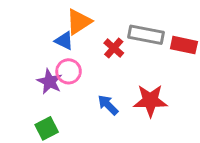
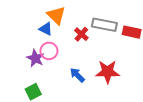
orange triangle: (79, 22) -> (56, 15), turned -42

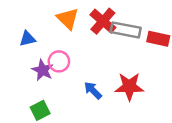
blue triangle: (46, 29) -> (27, 39), moved, turned -40
red cross: (81, 34) -> (103, 21), moved, size x1.5

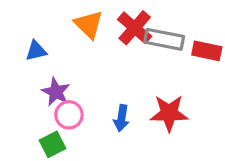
pink circle: (59, 61) -> (69, 115), moved
blue arrow: (93, 90) -> (121, 118), turned -126

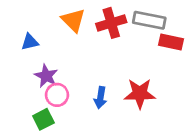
red cross: (135, 28) -> (111, 23), turned 32
gray rectangle: (164, 39) -> (149, 20), moved

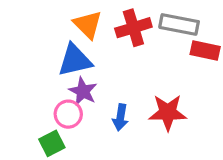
blue triangle: (30, 42) -> (75, 60), moved, size x1.6
purple star: (46, 76) -> (83, 91), moved

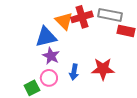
orange triangle: (88, 24) -> (64, 21), moved
pink circle: (68, 114) -> (49, 78), moved

